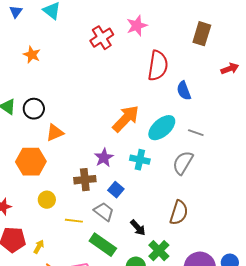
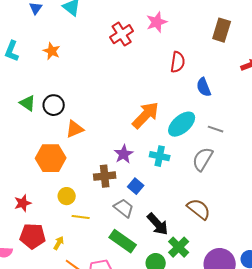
red semicircle: (158, 66) -> (178, 62), size x0.7
brown semicircle: (179, 213) -> (199, 209), turned -70
yellow line: (74, 221) -> (81, 217), moved
black arrow: (138, 228) -> (158, 224), size x1.4

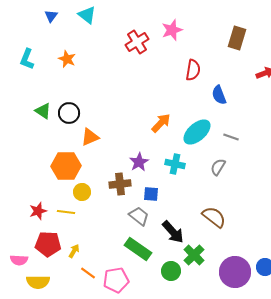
orange arrow: (146, 115) -> (161, 123), size x0.7
gray semicircle: (203, 159) -> (218, 167), size x0.7
blue square: (136, 186) -> (151, 194), turned -35
yellow circle: (67, 196) -> (82, 192), moved
yellow line: (81, 217) -> (66, 212), moved

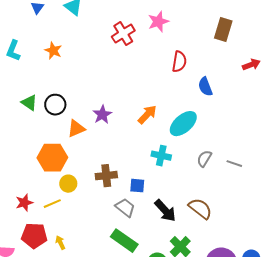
gray line: (231, 137) -> (234, 164), moved
purple star: (139, 162) -> (102, 115), moved
yellow line: (66, 212) -> (52, 204), turned -30
black arrow: (173, 232) -> (165, 211), moved
yellow arrow: (74, 251) -> (60, 243), turned -56

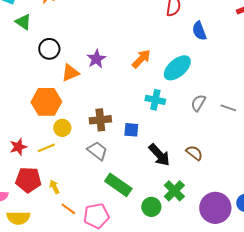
green triangle: (29, 103) -> (23, 22), moved
gray trapezoid: (125, 208) -> (97, 151), moved
brown semicircle: (200, 209) -> (194, 153), size x0.7

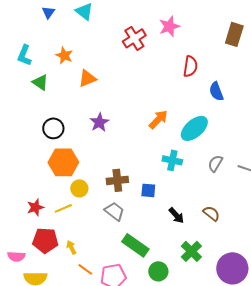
black circle: (49, 49) -> (53, 128), moved
purple star: (96, 59) -> (99, 122), moved
orange triangle: (70, 73) -> (87, 78), moved
black arrow: (159, 155) -> (176, 215), size x0.7
green circle: (151, 207) -> (158, 271), moved

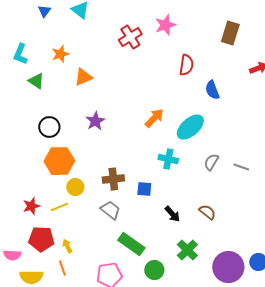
orange star: (64, 55) -> (60, 54), turned 30
orange line: (85, 269) -> (62, 268), moved, turned 35

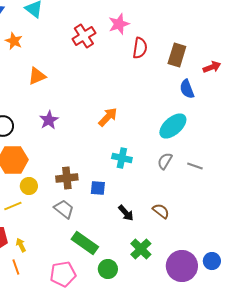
brown rectangle: (230, 33) -> (177, 55), moved
orange star: (60, 54) -> (14, 41), moved, turned -30
red semicircle: (186, 65) -> (140, 48), moved
blue semicircle: (212, 90) -> (187, 89), moved
cyan ellipse: (190, 127) -> (173, 126), moved

